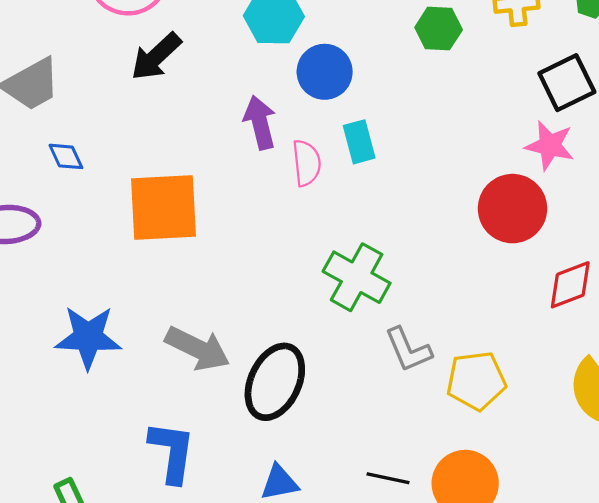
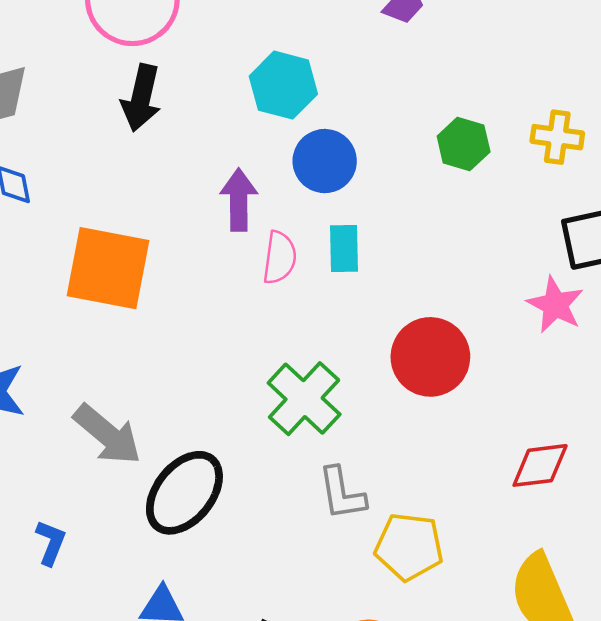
black arrow: (156, 56) -> (141, 98), turned -48
red circle: (512, 209) -> (430, 357), moved
blue L-shape: (172, 452) -> (51, 543), size x0.6

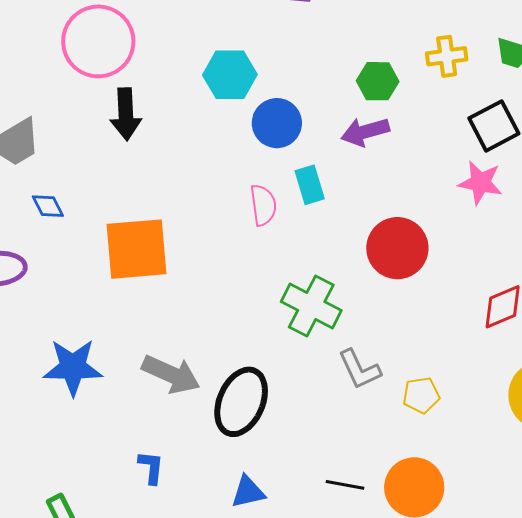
purple arrow: (239, 200) -> (365, 132), moved, turned -90
yellow pentagon: (409, 547) -> (421, 395), size x0.7

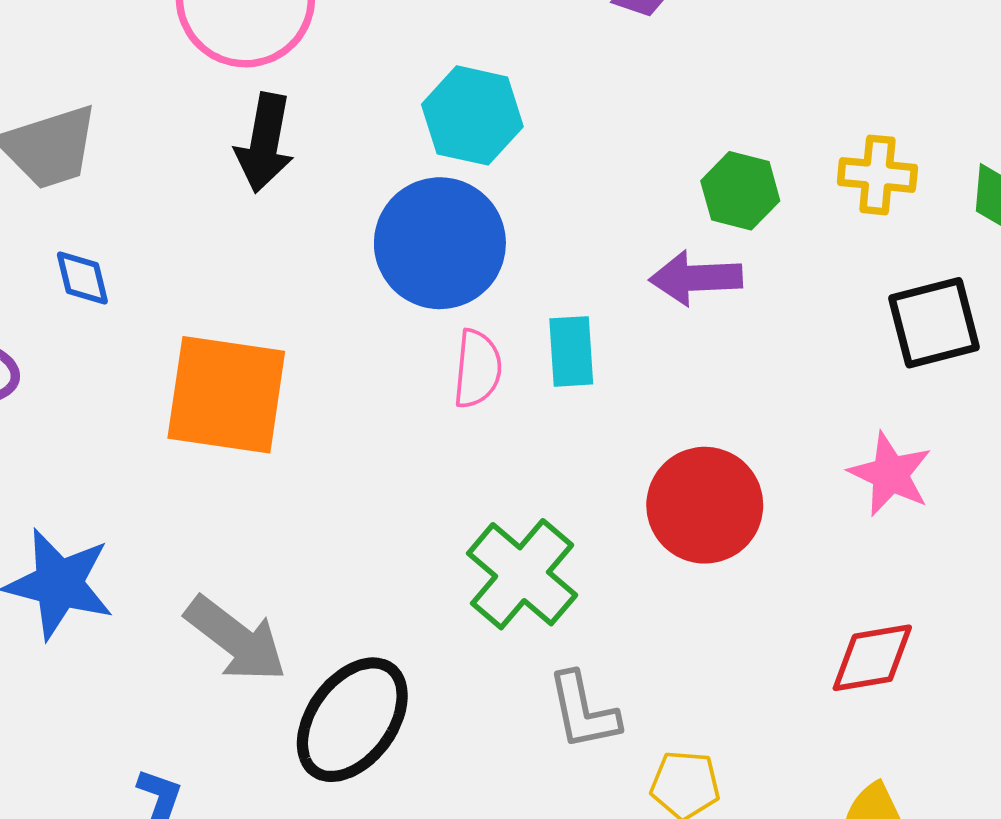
blue circle: (277, 123) -> (440, 243), moved, size x1.4
pink star: (480, 183) -> (890, 474), moved

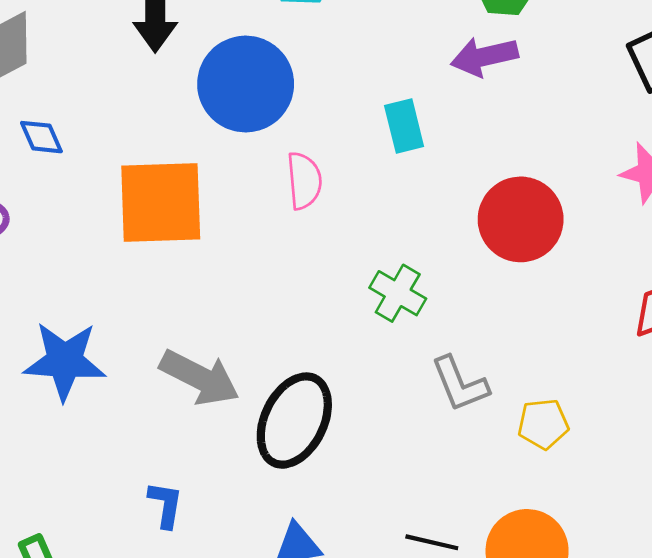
blue circle: (440, 243) -> (246, 84), moved
pink semicircle: (477, 369) -> (304, 181), moved
green cross: (522, 574) -> (398, 293), size x0.7

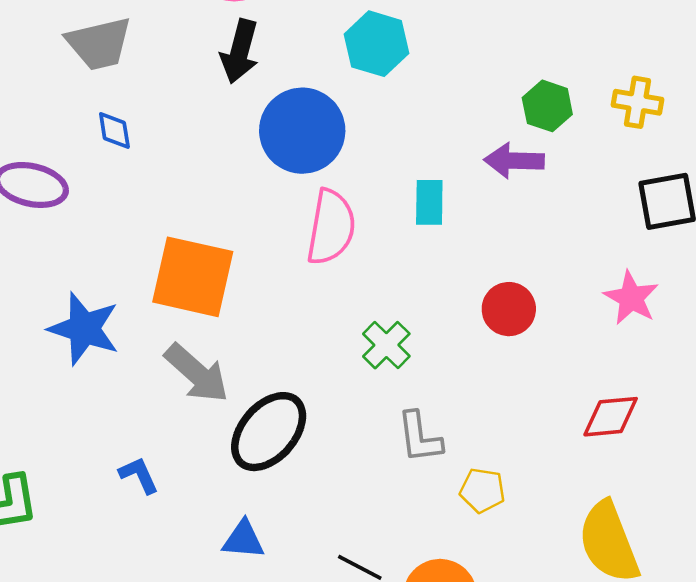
pink semicircle: (304, 181) -> (331, 227), size x1.5
orange square: (161, 202) -> (193, 277), moved
red circle: (521, 219) -> (509, 309), size x0.7
blue L-shape: (166, 505) -> (139, 475), turned -48

